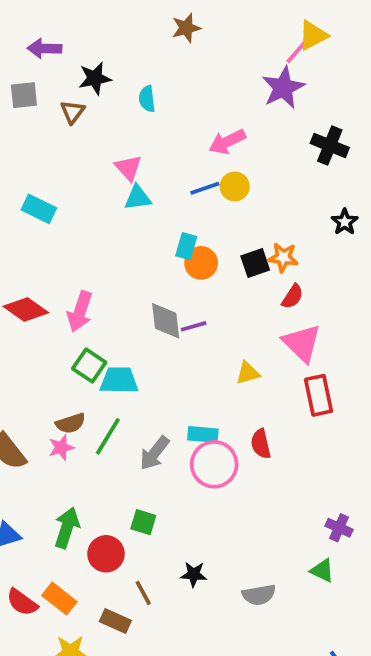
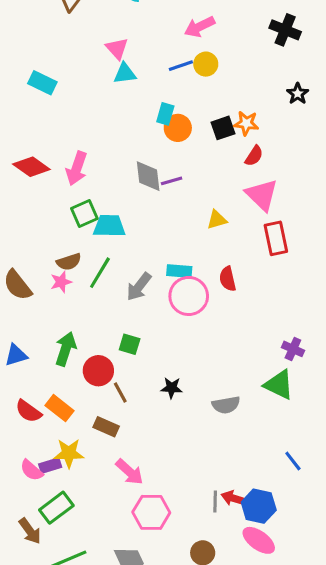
green square: (89, 365) -> (84, 214), turned 32
green triangle: (322, 571) -> (279, 385), size x1.5
brown line: (143, 593) -> (120, 392), moved

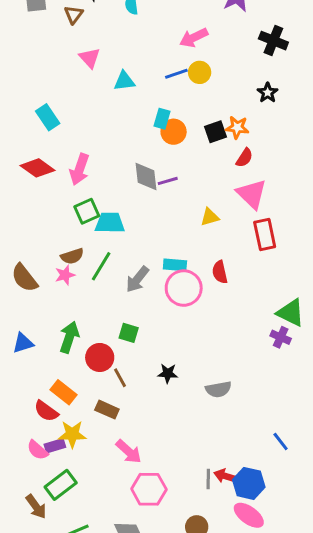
pink triangle: (117, 49) -> (90, 58), moved
cyan rectangle: (42, 83) -> (48, 117), moved, turned 30
black star: (298, 94) -> (268, 93), moved
green triangle: (279, 385) -> (291, 313), moved
red semicircle: (28, 411) -> (46, 411), moved

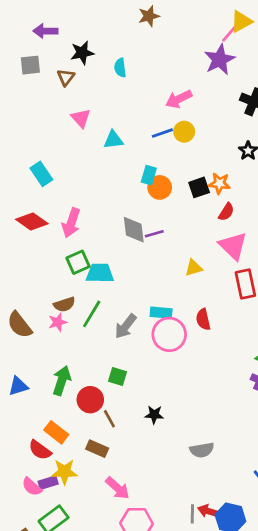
gray semicircle: (218, 389) -> (202, 450), moved

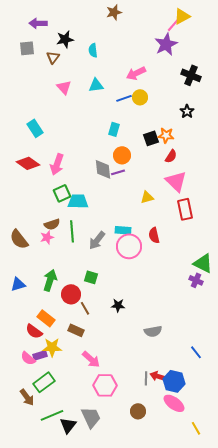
cyan triangle: (113, 140) -> (96, 85), moved
orange circle: (160, 187) -> (122, 155), moved
green line: (92, 314) -> (72, 231), turned -35

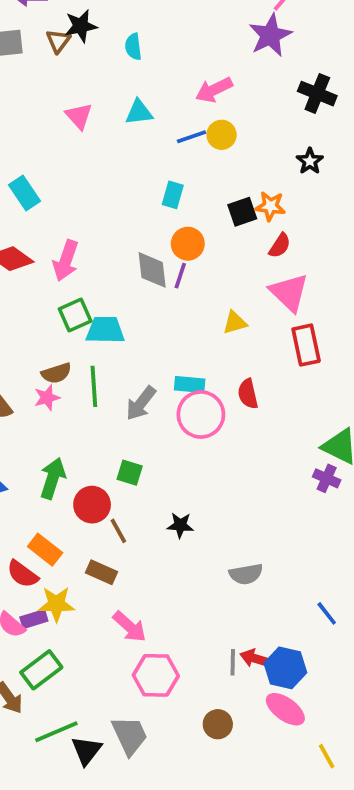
brown triangle: (53, 57) -> (58, 41), moved
purple line: (118, 172) -> (180, 276), turned -56

